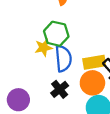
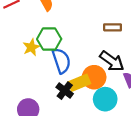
yellow star: (44, 48) -> (31, 47), moved
yellow rectangle: (94, 62) -> (79, 83), moved

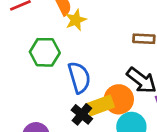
green hexagon: (49, 39) -> (45, 52), moved
yellow star: (31, 47) -> (76, 20), moved

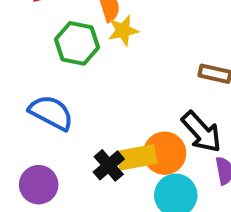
green hexagon: (45, 52) -> (77, 43), moved
blue semicircle: (79, 77) -> (51, 113), moved, turned -56

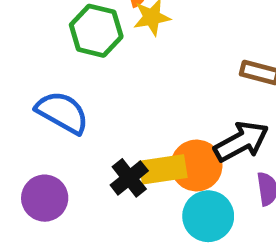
black arrow: (201, 132) -> (241, 141), turned -78

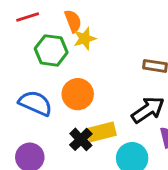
orange circle: (197, 165) -> (78, 94), moved

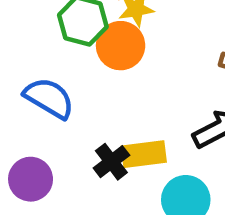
orange circle: (78, 94) -> (121, 46), moved

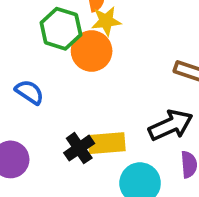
blue semicircle: (49, 98) -> (29, 92), size x0.7

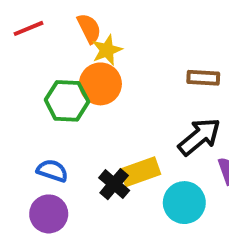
green hexagon: (61, 29) -> (67, 101), moved
blue semicircle: (29, 92) -> (52, 171), moved

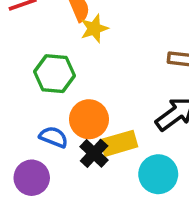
orange circle: (100, 84) -> (89, 119), moved
blue semicircle: (52, 171) -> (54, 137), moved

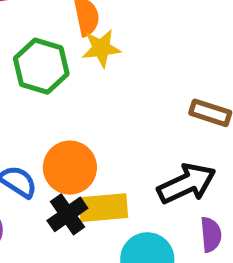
green hexagon: (54, 74) -> (41, 66), moved

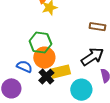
green hexagon: (41, 66) -> (40, 43), moved

